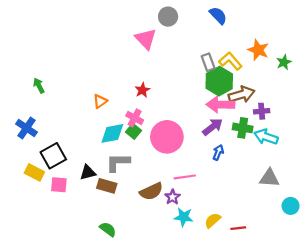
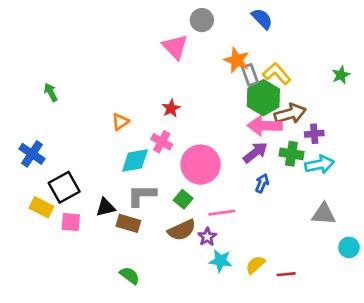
orange star: (258, 50) -> (237, 60), moved
green arrow: (39, 86) -> (51, 92), moved
green square: (134, 131) -> (183, 199), moved
cyan arrow: (266, 137) -> (320, 165), turned 150

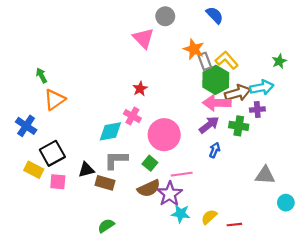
orange triangle: (120, 122) -> (55, 100), moved, size x1.5
cyan arrow: (320, 165) -> (262, 88), moved
purple star: (207, 237) -> (170, 194), size x1.6
green semicircle: (130, 276) -> (106, 226), turned -70

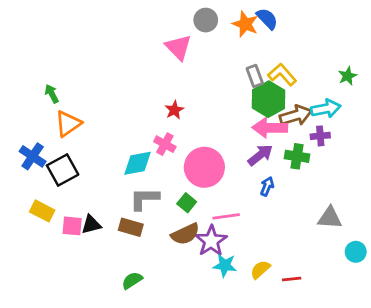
orange star: (194, 49) -> (245, 24), moved
black square: (52, 153) -> (63, 170), moved
black triangle: (86, 170) -> (91, 225), moved

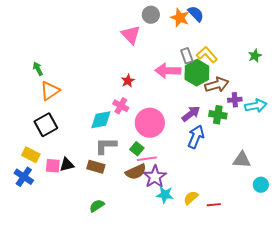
cyan arrow: (326, 109) -> (256, 106), moved
pink arrow: (270, 128) -> (168, 71), moved
blue cross: (33, 156) -> (24, 177), moved
blue arrow: (267, 186) -> (196, 137), size x1.6
pink line: (226, 216) -> (147, 159), moved

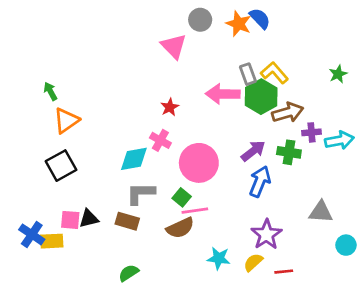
yellow rectangle: (31, 155) -> (52, 241), moved, turned -30
purple star: (155, 177) -> (266, 234), moved

